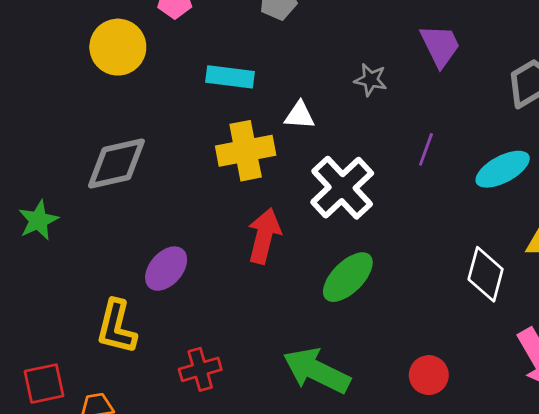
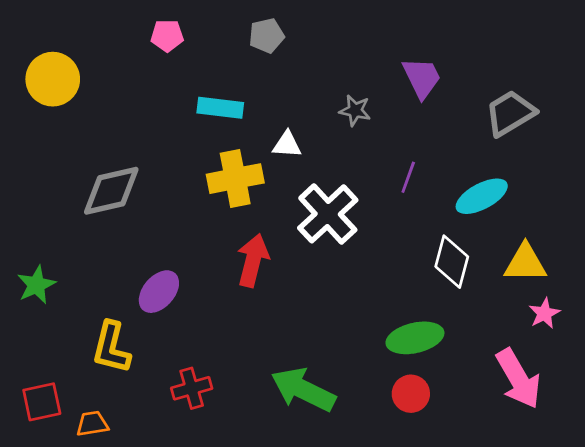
yellow circle: (118, 47) -> (53, 79), moved
green star: (38, 220) -> (36, 285), moved
white diamond: (486, 274) -> (452, 262), moved
green ellipse: (348, 277) -> (415, 338), moved, turned 32

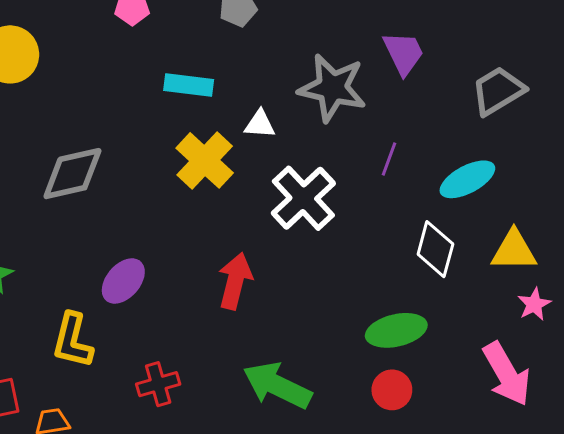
gray star: (355, 110) -> (332, 88), size x2.0
yellow cross: (235, 179) -> (205, 160), turned -36
red arrow: (253, 260) -> (235, 281), moved

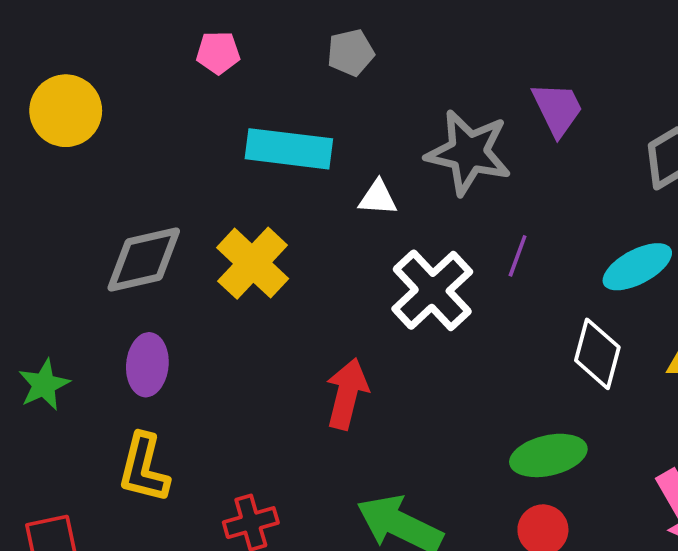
cyan rectangle: (189, 85) -> (289, 149), size x1.4
purple line: (389, 159) -> (518, 256), moved
yellow cross: (205, 160) -> (253, 263), moved
purple ellipse: (123, 281) -> (147, 365), moved, turned -36

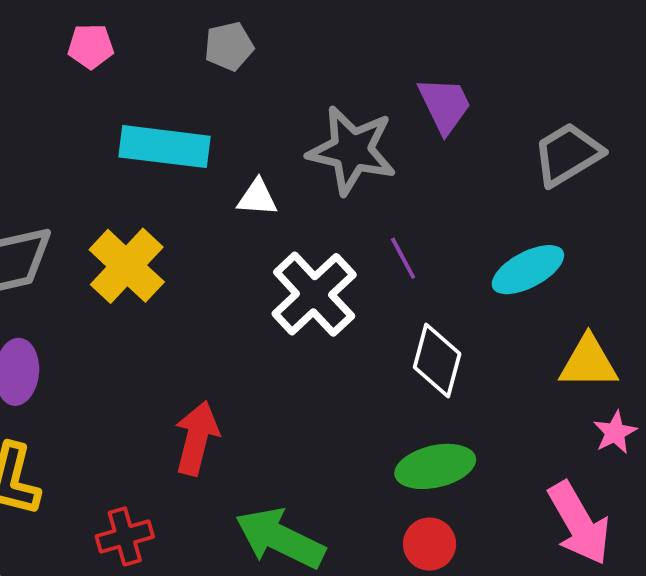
purple line: (518, 256) -> (403, 258), turned -48
white diamond: (597, 354) -> (437, 360), moved
red arrow: (347, 394) -> (197, 438), moved

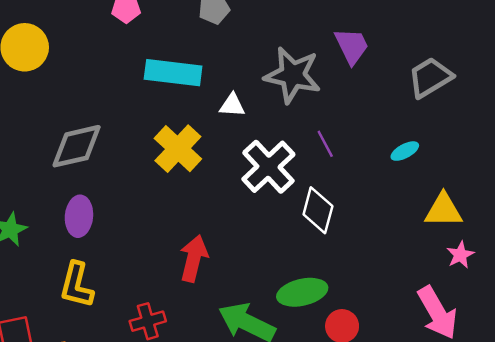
yellow cross: (127, 266) -> (178, 149), moved
cyan ellipse: (528, 270) -> (405, 151), size x0.6
white diamond: (437, 360) -> (318, 210), moved
green ellipse: (435, 466) -> (302, 292), moved

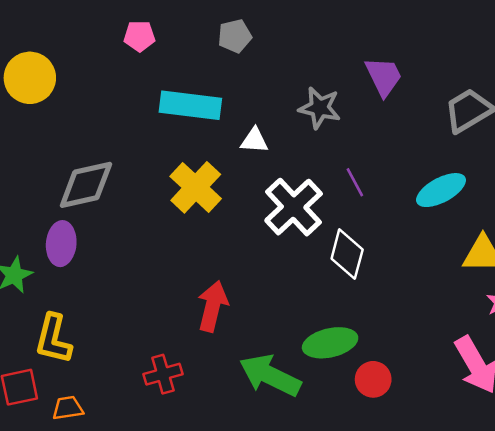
gray star: (293, 75) -> (320, 108), size x0.7
cyan ellipse: (405, 151) -> (441, 190), size x1.6
purple ellipse: (79, 216) -> (61, 244), moved
yellow L-shape: (77, 285) -> (53, 339), moved

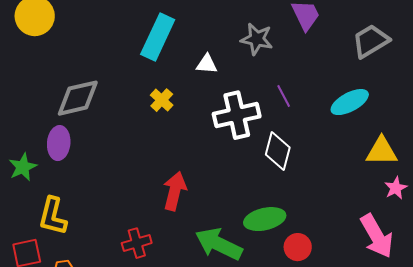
cyan rectangle: (190, 105) -> (158, 37), turned -72
yellow cross: (196, 187) -> (162, 100), size x0.6
white cross: (294, 207) -> (237, 115), turned 30

